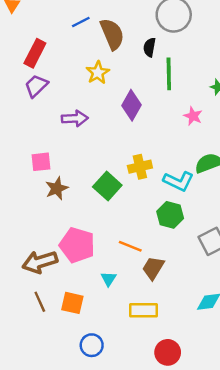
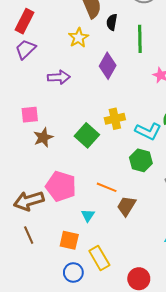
black semicircle: (150, 47) -> (112, 22), moved
orange square: (72, 303) -> (69, 240), moved
yellow rectangle: (144, 310) -> (99, 258), moved, turned 60

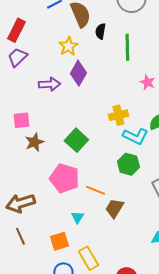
purple diamond: (108, 66) -> (78, 73), moved
yellow cross: (115, 119) -> (118, 115), moved
pink pentagon: (61, 186) -> (64, 178), moved
orange square: (69, 240) -> (59, 241), turned -30

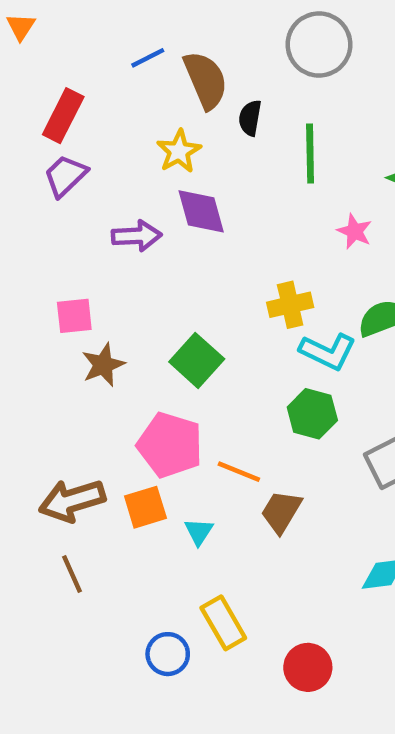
purple diamond: (78, 73) -> (201, 211), turned -45
orange square: (59, 241) -> (145, 507), moved

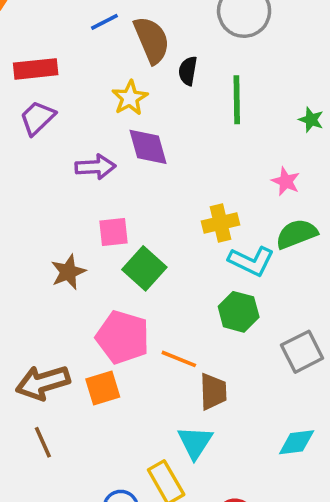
red rectangle: (63, 116) -> (36, 69), turned 57
pink star: (355, 231) -> (286, 181), moved
pink square: (74, 316) -> (114, 232), moved
brown trapezoid: (281, 512) -> (213, 392), turned 147
cyan triangle: (199, 532) -> (195, 442), moved, size x1.5

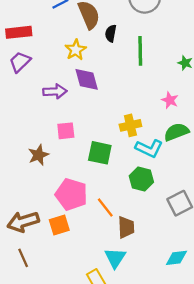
green square: (144, 268) -> (100, 153), moved, turned -30
orange line: (179, 359) -> (105, 208), turned 30

